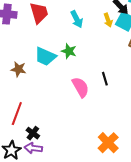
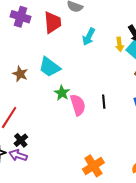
cyan arrow: (77, 19) -> (89, 37), turned 42
green star: (69, 51) -> (62, 93), moved

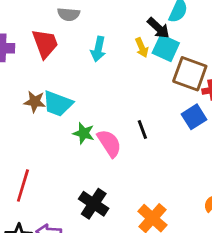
brown star: (20, 74) -> (35, 102), moved
black cross: (21, 140) -> (94, 204), moved, size x1.5

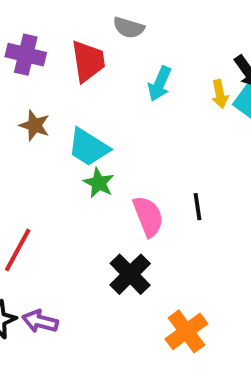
brown star: (35, 102) -> (35, 125), moved
green star: (84, 133) -> (99, 183), moved
black cross: (94, 204) -> (130, 274), moved

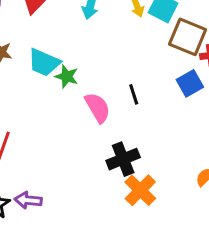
green star: (99, 183) -> (67, 76), moved
black cross: (130, 274) -> (123, 159), moved, turned 32

